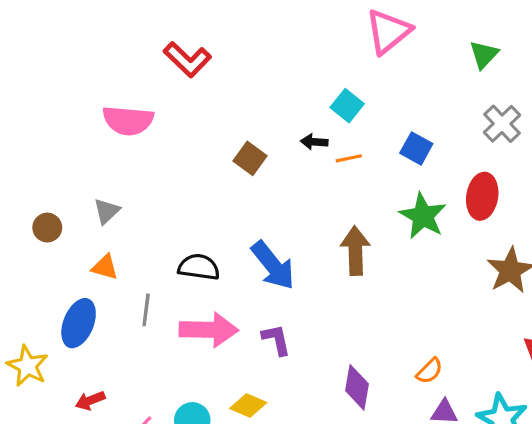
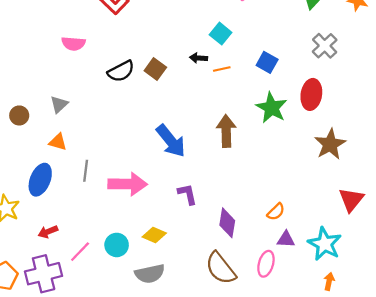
pink semicircle: (128, 120) -> (73, 44), size x0.7
black semicircle: (199, 267) -> (121, 71), moved, turned 144
purple L-shape: (276, 340) -> (187, 194), moved

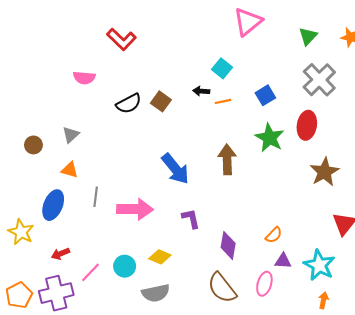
gray cross: (325, 46) -> (319, 80), size x1.4
blue square: (267, 62) -> (265, 95), turned 30

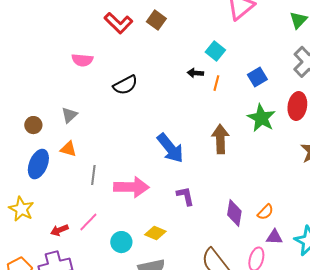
brown square: (161, 101) -> (156, 20), moved
orange line: (223, 101) -> (216, 83), turned -63
blue ellipse: (53, 205) -> (38, 164), moved
purple diamond: (228, 245) -> (234, 213), moved
pink line: (90, 272) -> (88, 222), moved

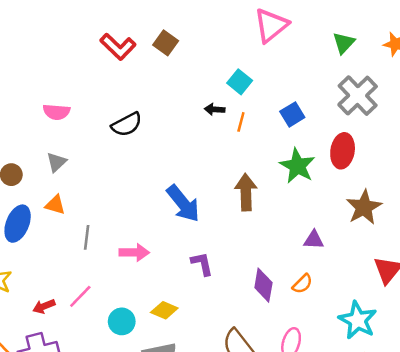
pink semicircle: (82, 60) -> (56, 112), moved
pink arrow: (131, 187) -> (134, 252), size x0.7
purple triangle: (274, 237) -> (314, 240), moved

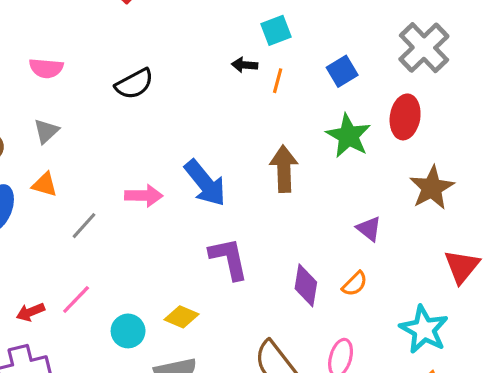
cyan square: (240, 82) -> (276, 30), turned 30
gray line: (87, 237) -> (84, 226), turned 35
purple triangle: (314, 240) -> (369, 229), turned 35
pink arrow: (134, 252) -> (144, 196), moved
purple L-shape: (202, 264) -> (229, 259), size x1.4

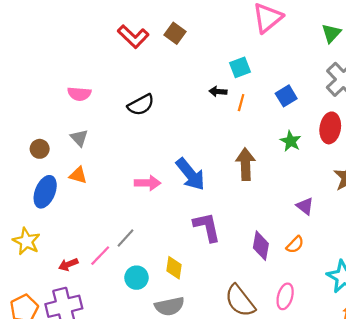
gray triangle: (46, 131) -> (79, 138), turned -30
green star: (348, 136) -> (291, 141), size x0.7
gray line: (84, 226) -> (125, 238), moved
yellow diamond: (182, 317) -> (174, 268), turned 75

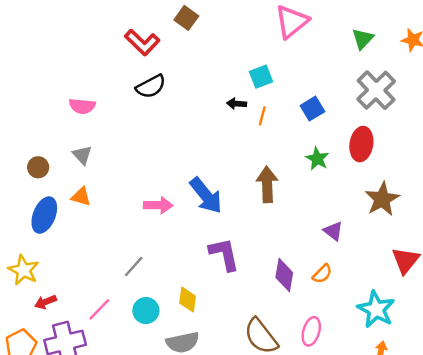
brown square: (175, 33) -> (186, 18), moved
black semicircle: (141, 105) -> (151, 86), moved
pink line: (100, 256) -> (99, 309), moved
red arrow: (68, 264) -> (45, 302), moved

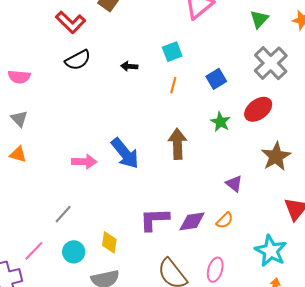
black arrow: (237, 104) -> (129, 66), moved
red ellipse: (361, 144) -> (258, 109), turned 44
purple L-shape: (224, 254) -> (154, 219), moved, turned -80
purple diamond: (284, 275) -> (192, 221), turned 72

